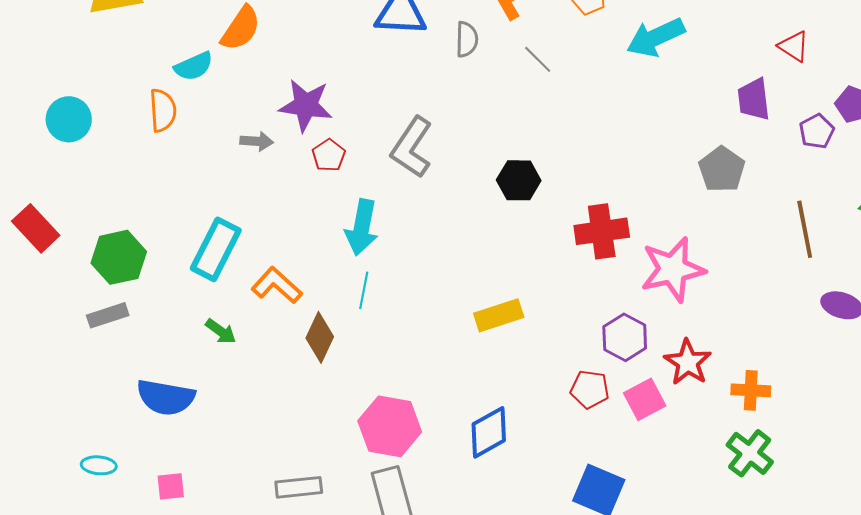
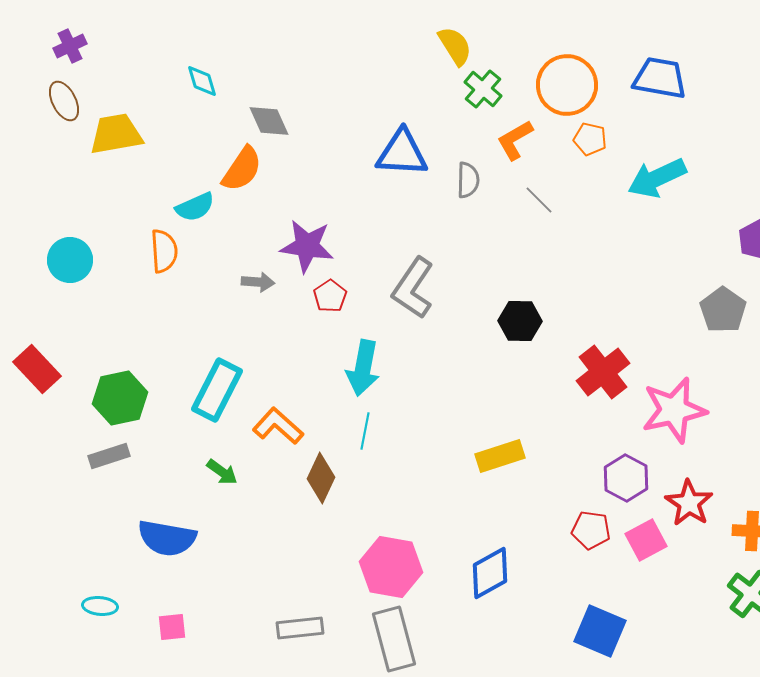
red cross: (602, 231) -> (603, 372), turned -30

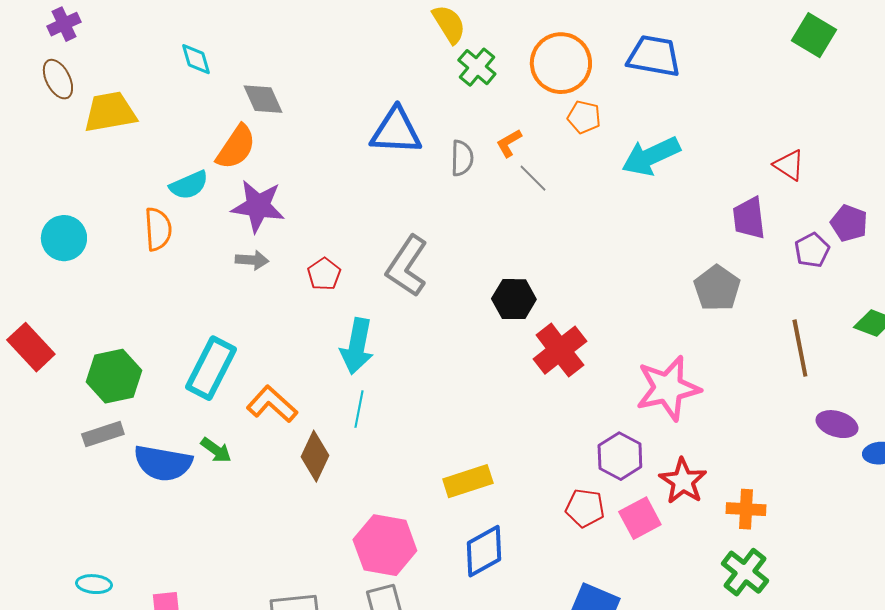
orange L-shape: (515, 140) -> (509, 143), moved, size x0.7
purple star: (307, 246) -> (258, 206), moved
red cross: (603, 372) -> (560, 350), moved
yellow rectangle: (500, 456) -> (468, 481), moved
blue semicircle: (167, 538) -> (163, 463), moved

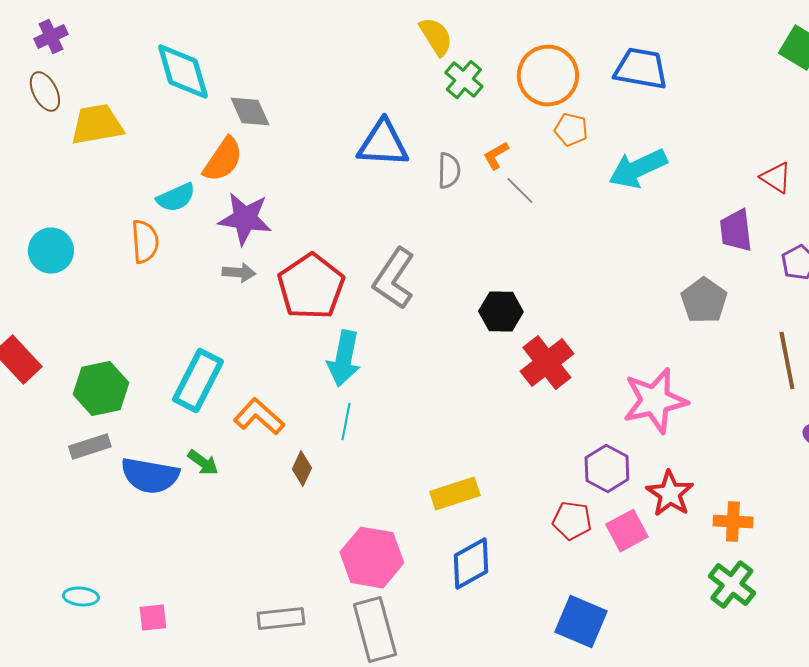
cyan diamond: (196, 59) -> (183, 72), size x1.8
red pentagon: (324, 274) -> (311, 287), size x2.0
brown diamond: (315, 456) -> (302, 469), size x0.7

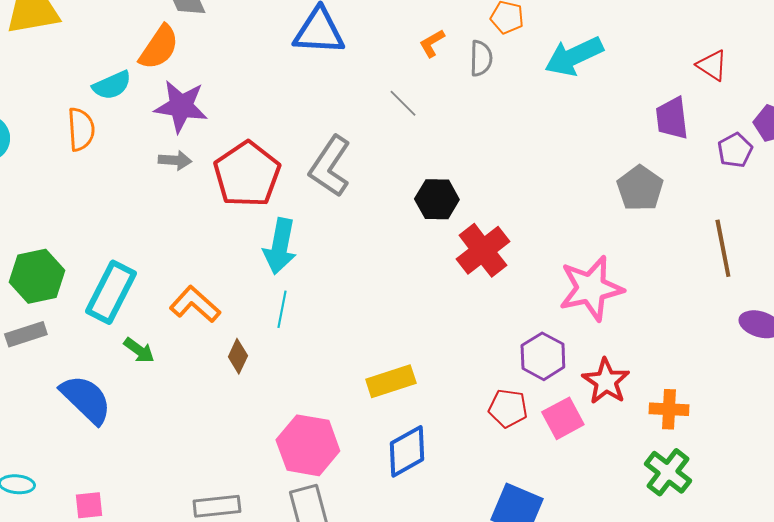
gray semicircle: (449, 171) -> (481, 58), moved
gray line: (520, 191) -> (403, 103), moved
cyan rectangle: (198, 381) -> (111, 292), moved
blue semicircle: (150, 476) -> (86, 399), moved, turned -146

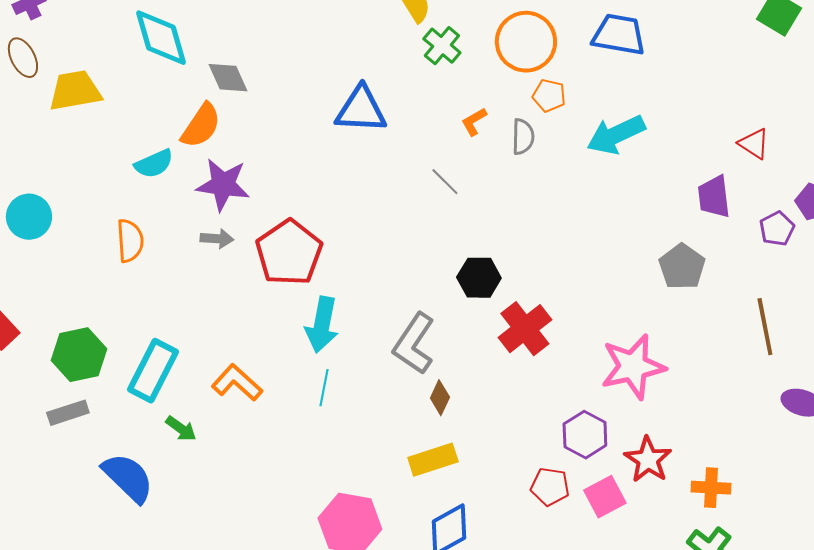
orange semicircle: (81, 129) -> (130, 241), moved
gray L-shape: (330, 166) -> (414, 344), moved
brown diamond: (238, 356) -> (440, 398), moved

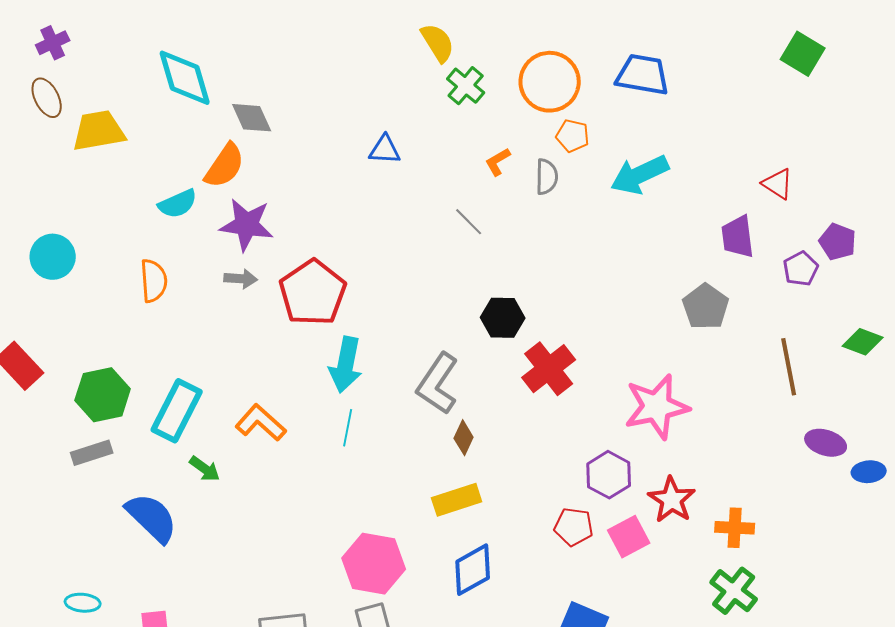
blue triangle: (361, 110) -> (385, 150), size x0.6

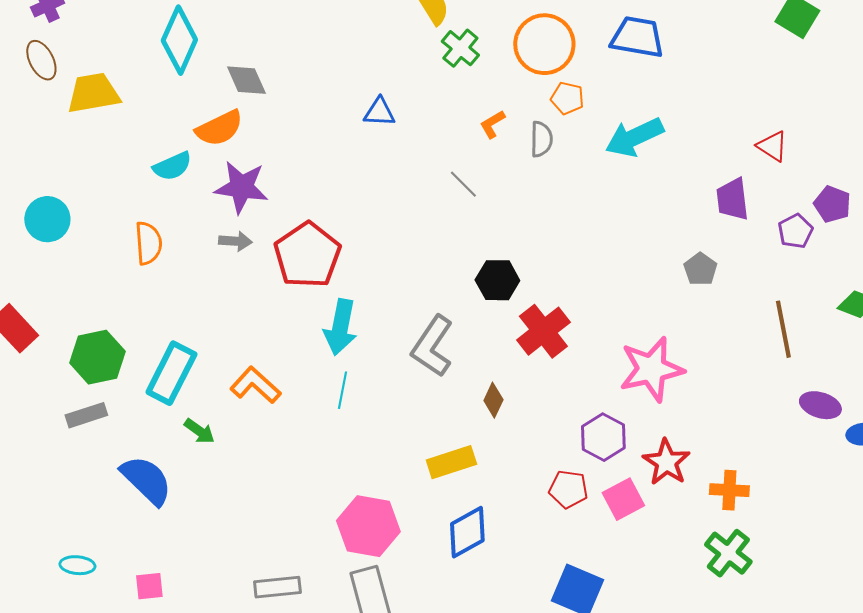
cyan diamond: (185, 78) -> (179, 40), turned 40
orange semicircle: (225, 166) -> (219, 128), turned 30
gray pentagon: (706, 307) -> (700, 269), size x0.7
brown diamond: (464, 438) -> (493, 400), moved

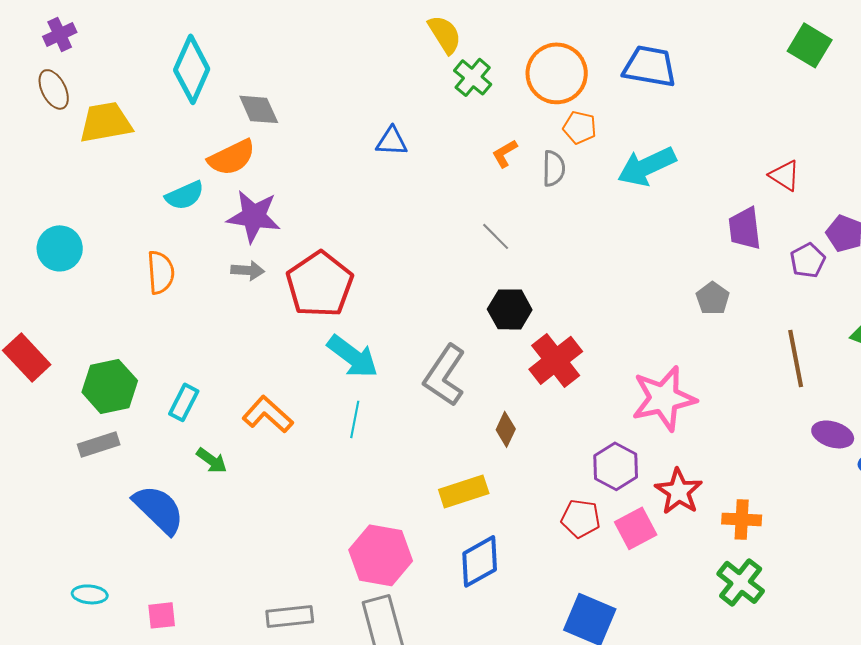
gray line: (463, 184) -> (496, 236), moved
cyan arrow: (340, 327) -> (353, 356), turned -64
cyan rectangle: (171, 373) -> (184, 402), size x0.6

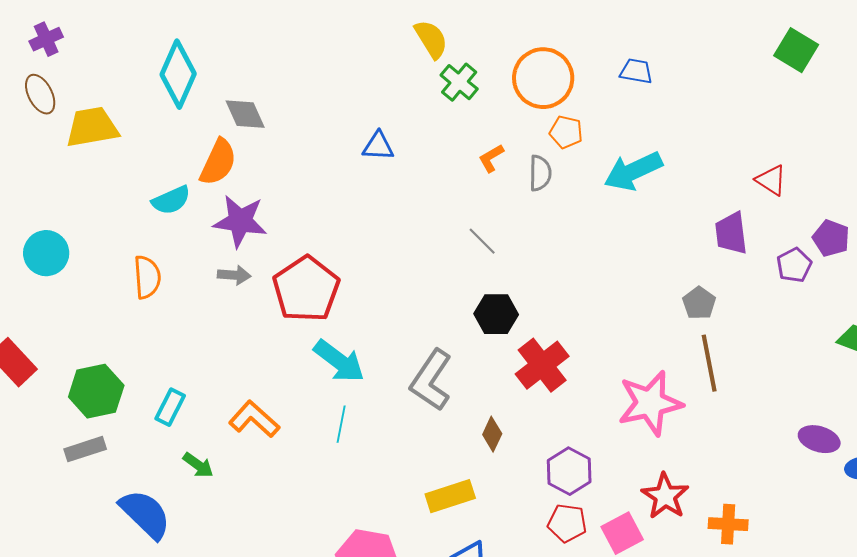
blue trapezoid: (650, 66) -> (636, 71), size x0.6
orange semicircle: (232, 157) -> (218, 162), turned -39
brown line: (796, 358) -> (709, 363), moved
purple hexagon: (616, 466) -> (569, 471), moved

